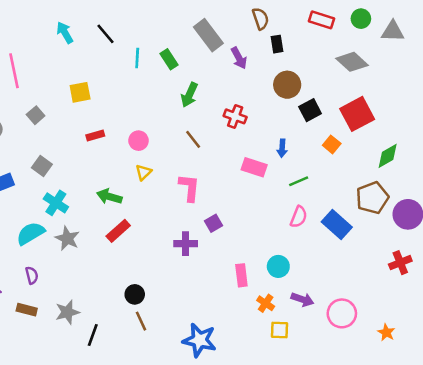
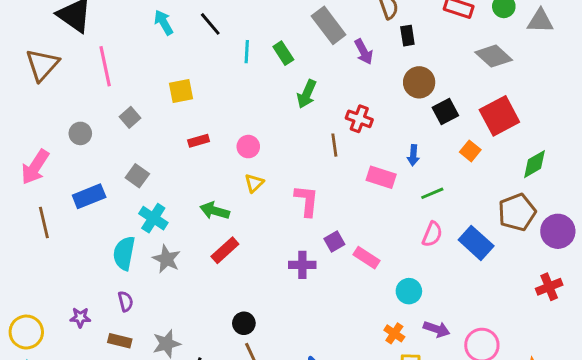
brown line: (193, 139) -> (334, 145), moved, turned 30
cyan semicircle: (30, 233) -> (124, 253), turned -48
pink rectangle: (241, 275) -> (367, 258), moved, turned -50

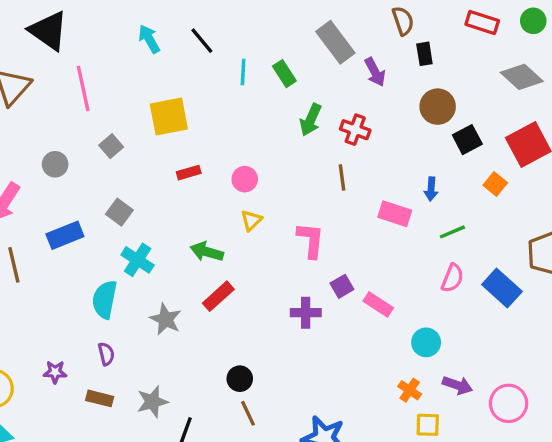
yellow square: (181, 91) -> (169, 116), size x1.4
red cross: (359, 119) -> (355, 130), moved
gray star: (166, 259) -> (166, 319), moved

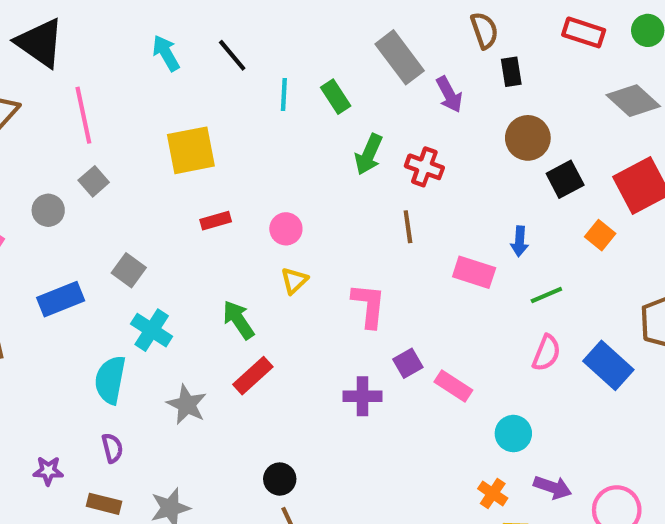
gray square: (111, 146) -> (94, 181), moved
green arrow: (207, 252) -> (238, 320), turned 40

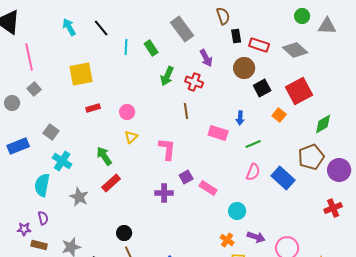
red rectangle: (584, 32) -> (259, 45), moved
purple arrow: (449, 94) -> (206, 58), moved
purple star: (48, 471) -> (24, 229), moved

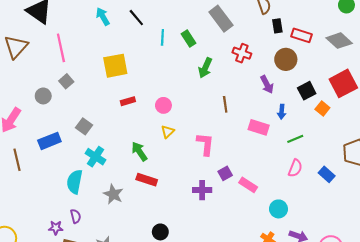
purple arrow: (206, 58) -> (267, 84), moved
red cross: (194, 82) -> (242, 53), moved
black square: (262, 88) -> (307, 91), moved
blue rectangle: (283, 178) -> (327, 174), size x0.7
red rectangle: (111, 183) -> (147, 180), turned 60

